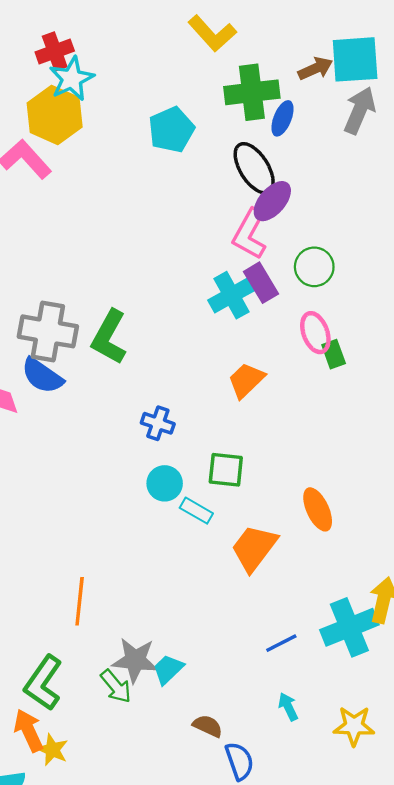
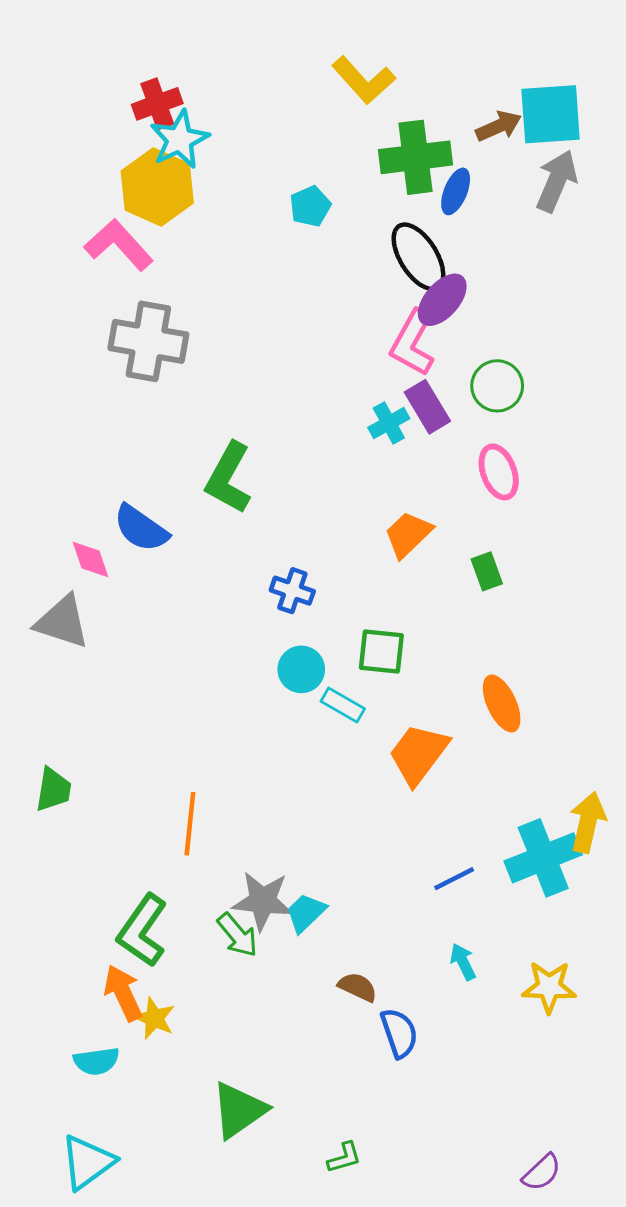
cyan pentagon: (171, 130) -> (310, 206), size x0.7
cyan cross: (231, 295) -> (389, 423), size x0.7
gray cross: (48, 331) -> (148, 341), moved
green rectangle: (334, 354) -> (487, 571), moved

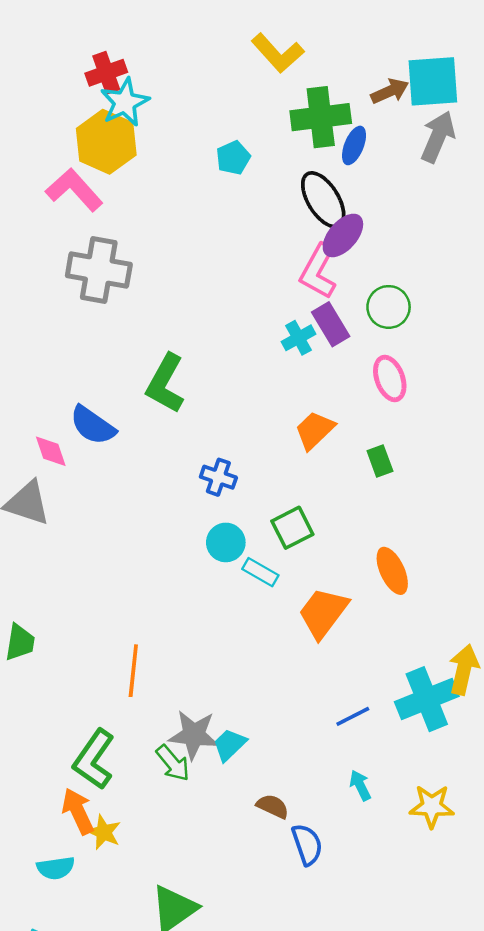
green square: (381, 652) -> (292, 528), turned -33

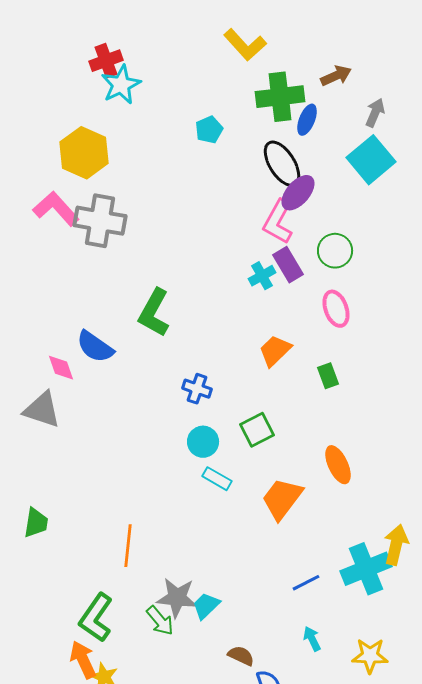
cyan square: (433, 81) -> (371, 160), moved, turned -36
gray arrow: (438, 137) -> (375, 113), size x0.7
yellow hexagon: (106, 142) -> (84, 153), moved
pink L-shape: (74, 190) -> (56, 209), moved
cyan rectangle: (260, 572) -> (217, 479), moved

